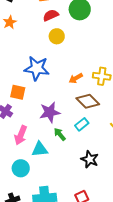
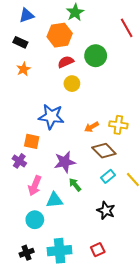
cyan rectangle: (82, 124) -> (108, 176), moved

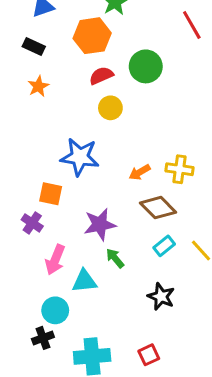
black cross: (27, 253) -> (43, 338), moved

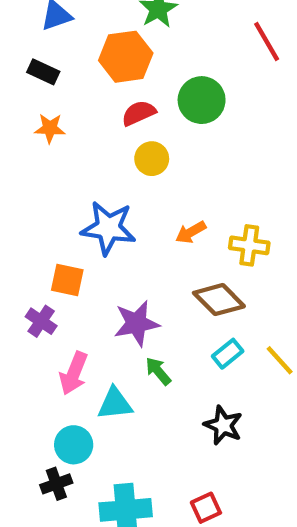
orange star: (38, 86) -> (50, 128), turned 30
orange arrow: (140, 172) -> (191, 232), moved

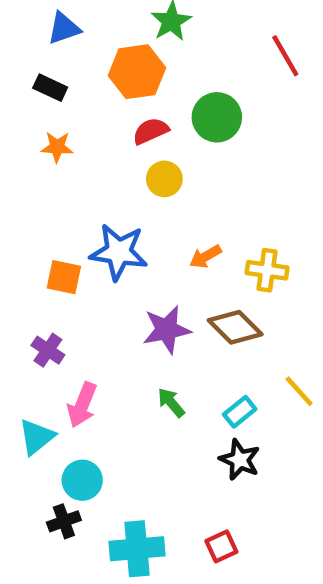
orange square: (67, 280) -> (64, 277), moved
purple star: (137, 323) -> (167, 330), moved
cyan rectangle: (228, 354) -> (240, 412), moved
cyan triangle: (115, 404) -> (37, 437), moved, turned -33

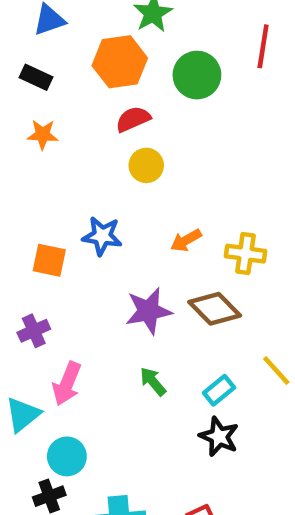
red line: (285, 56) -> (263, 46), turned 39
green circle: (217, 117) -> (197, 75), moved
blue star: (119, 252) -> (102, 236), size x0.7
purple cross: (48, 350) -> (34, 331), turned 32

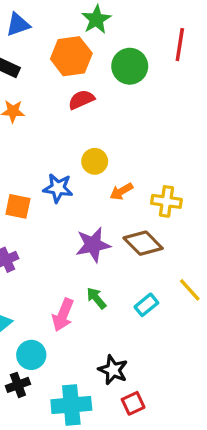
yellow circle: (146, 165) -> (95, 161), moved
pink arrow: (67, 384) -> (63, 315), moved
black star: (219, 437) -> (113, 370), moved

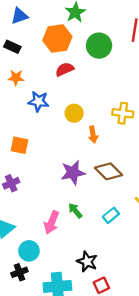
blue star: (58, 188) -> (38, 101), moved
orange arrow: (121, 191) -> (93, 135), turned -70
yellow cross: (166, 201) -> (123, 113), moved

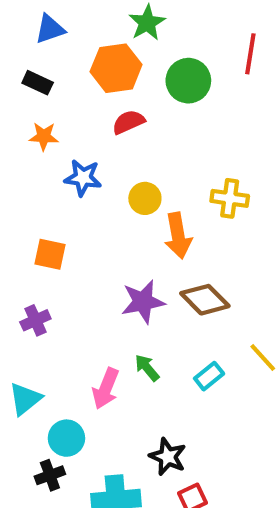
orange arrow: (93, 135) -> (178, 236), size x1.5

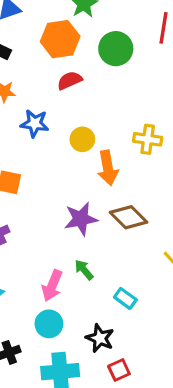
cyan rectangle: (209, 376) -> (125, 298), moved, turned 75
cyan circle: (66, 438) -> (49, 324), moved

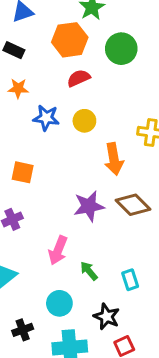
yellow circle: (82, 139) -> (84, 121), moved
green arrow: (84, 270) -> (89, 271), moved
pink arrow: (52, 286) -> (58, 250), moved
cyan rectangle: (125, 298) -> (130, 280), turned 36

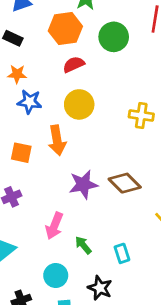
blue star: (46, 118) -> (30, 102), moved
yellow circle: (84, 121) -> (79, 104), size x1.4
orange arrow: (114, 159) -> (57, 140), moved

